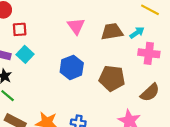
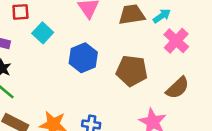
pink cross: (149, 53) -> (176, 41), turned 36
cyan square: (25, 54) -> (43, 33), moved

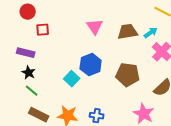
cyan square: (43, 33) -> (72, 79), moved

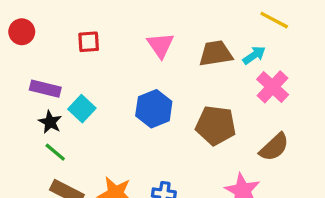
red circle: (28, 12) -> (22, 32), moved
red square: (43, 30) -> (89, 42), moved
cyan square: (72, 79) -> (82, 109), moved

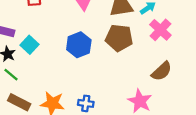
brown pentagon: (216, 125) -> (119, 38), moved

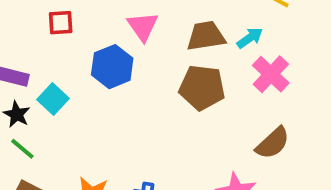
blue hexagon: (79, 45) -> (112, 67), moved

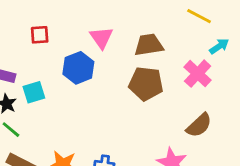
cyan arrow: (250, 38) -> (219, 46), moved
cyan square: (53, 99) -> (34, 92), turned 30

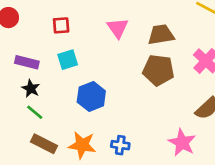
blue hexagon: (78, 68) -> (91, 96), moved
cyan square: (34, 92) -> (68, 60), moved

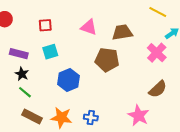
pink triangle: (118, 28) -> (89, 27), turned -36
brown pentagon: (158, 70) -> (107, 60), moved

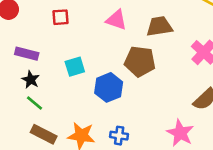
cyan square: (50, 52) -> (75, 67), moved
blue hexagon: (69, 80) -> (109, 87), moved

